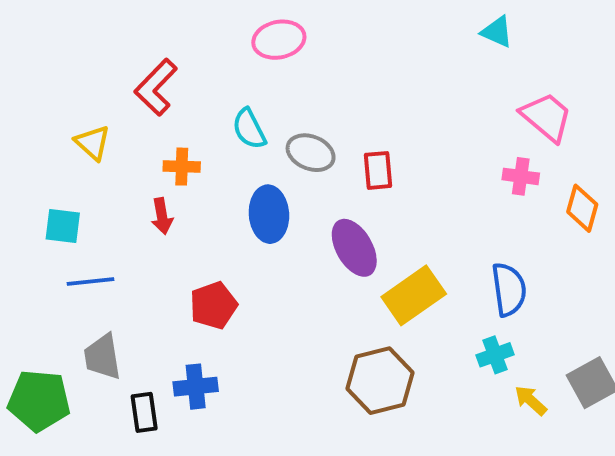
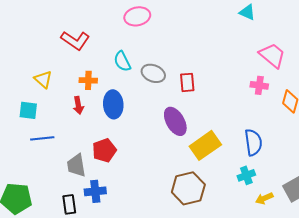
red L-shape: (156, 87) -> (75, 40), turned -100
yellow triangle: (93, 143) -> (43, 79), moved
blue ellipse: (269, 214) -> (113, 104), moved
gray trapezoid: (102, 357) -> (76, 165), moved
yellow arrow: (531, 400) -> (264, 198), turned -66

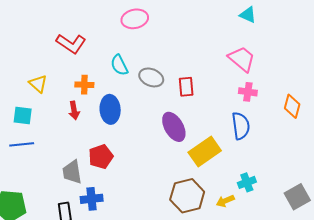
pink trapezoid: (272, 55) -> (242, 59), moved
pink cross: (259, 85) -> (248, 92), moved
blue line: (42, 138) -> (22, 144), moved
blue semicircle: (253, 142) -> (241, 126), moved
yellow arrow: (264, 198) -> (225, 201), moved

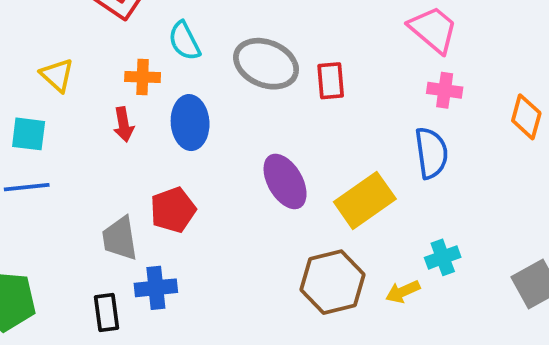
cyan semicircle: (119, 65) -> (184, 41), moved
gray ellipse: (151, 77) -> (266, 64), size x1.4
purple ellipse: (174, 127) -> (285, 181), moved

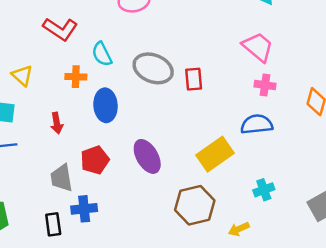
red arrow: (124, 124) -> (57, 123), moved
blue semicircle: (431, 153) -> (257, 124), turned -88
purple ellipse: (285, 181) -> (147, 156), moved
yellow arrow: (403, 292) -> (239, 229), moved

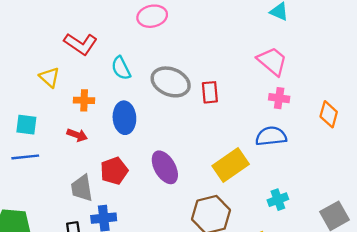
yellow triangle: (22, 76) -> (49, 77), moved
orange cross: (76, 77) -> (84, 100), moved
red arrow: (57, 123) -> (77, 135), turned -60

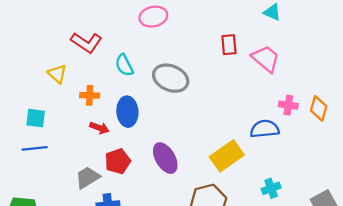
red rectangle: (210, 92) -> (229, 45), moved
pink cross: (279, 98) -> (288, 105), moved
red arrow: (77, 135) -> (99, 128), moved
gray trapezoid: (82, 188) -> (87, 177), turned 68

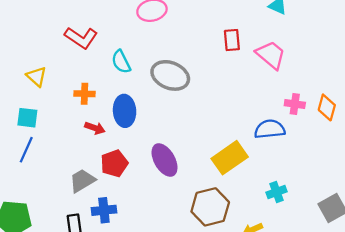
yellow triangle: (57, 74) -> (37, 77), moved
blue line: (35, 148) -> (26, 150), turned -60

